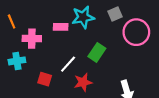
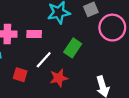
pink rectangle: (61, 27) -> (34, 34), moved

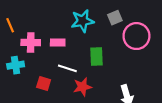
green rectangle: (73, 48) -> (97, 57), turned -36
white line: (44, 60) -> (67, 68), turned 66

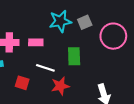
gray square: (115, 18) -> (85, 22), moved

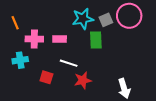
pink circle: (113, 36) -> (129, 16), moved
green rectangle: (74, 56) -> (96, 40), moved

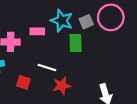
cyan star: (83, 19) -> (62, 21), turned 30
pink rectangle: (60, 39) -> (37, 31), moved

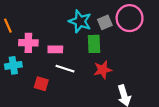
pink rectangle: (37, 31) -> (55, 49), moved
red star: (62, 86) -> (103, 70), moved

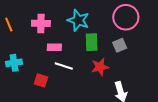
gray square: (105, 22) -> (120, 45), moved
pink cross: (28, 43) -> (41, 23), moved

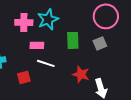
cyan star: (78, 20) -> (48, 19), moved, turned 30
red star: (100, 67) -> (81, 74), moved, turned 30
red square: (41, 80) -> (24, 77), turned -32

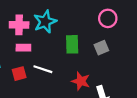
pink circle: (106, 16) -> (108, 18), size x0.7
pink rectangle: (37, 45) -> (23, 48), moved
red square: (24, 77) -> (19, 74), moved

